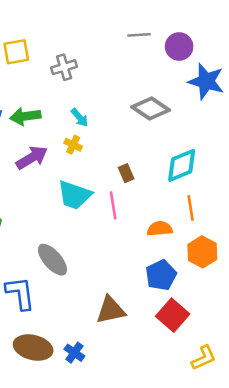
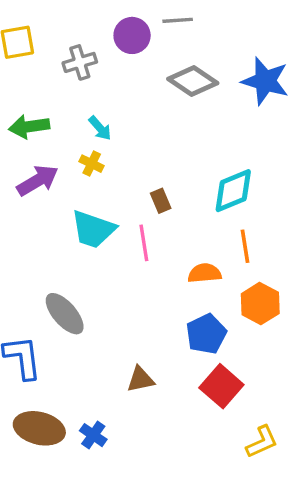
purple circle: (179, 47) -> (132, 35), moved
gray diamond: (151, 109) -> (193, 81), moved
brown triangle: (111, 310) -> (140, 379), size x0.7

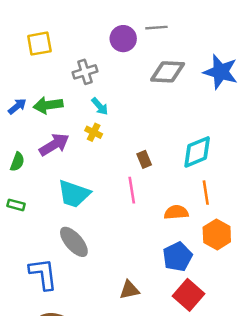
gray cross: (80, 62) -> (85, 72), moved
gray diamond: (193, 81) -> (168, 72), turned -32
cyan trapezoid: (93, 229) -> (74, 194), moved

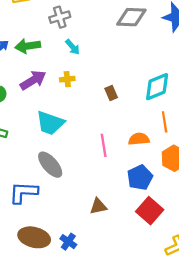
yellow cross: (94, 132) -> (67, 79), moved, turned -32
pink line: (132, 190) -> (104, 145), moved
blue L-shape: (43, 274) -> (23, 192), turned -80

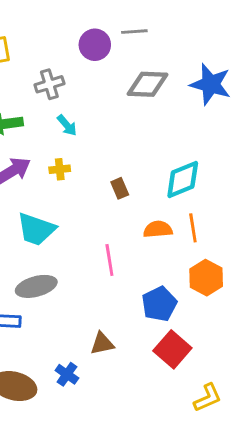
orange semicircle: (139, 139) -> (158, 229), moved
gray ellipse: (50, 165) -> (36, 286), turned -64
blue cross: (68, 242) -> (67, 374), moved

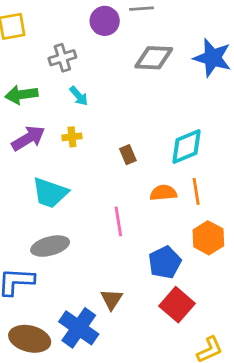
brown triangle: (102, 344) -> (111, 299), turned -45
blue cross: (67, 374) -> (79, 328), size x1.8

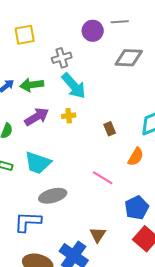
cyan arrow: (79, 96) -> (74, 86), size x1.8
cyan trapezoid: (50, 193) -> (38, 163), moved
orange semicircle: (163, 193) -> (136, 157), turned 126
pink line: (118, 221) -> (103, 178), turned -50

